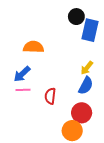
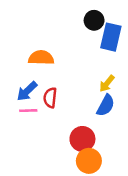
red semicircle: (50, 96) -> (50, 98), moved
red circle: (82, 113) -> (82, 139), moved

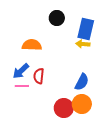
black circle: (94, 20) -> (57, 18), moved
yellow arrow: (107, 83) -> (83, 44), moved, turned 56
orange circle: (89, 161) -> (82, 104), moved

